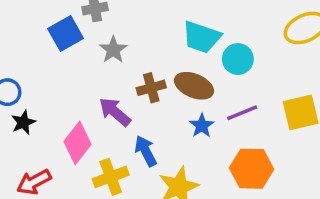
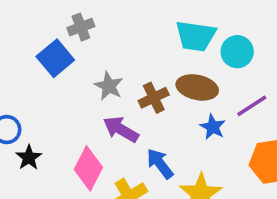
gray star: (113, 50) -> (109, 86), moved

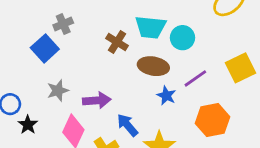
gray star: (109, 86) -> (58, 91), moved, turned 30
brown cross: (154, 98) -> (117, 42), moved, turned -30
purple arrow: (121, 129) -> (97, 100), turned 148

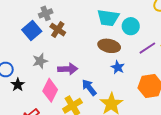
brown cross: (117, 42) -> (58, 30), moved
purple line: (195, 78) -> (147, 48), moved

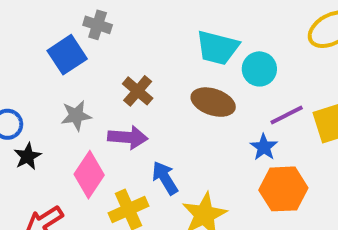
gray cross: (46, 13) -> (98, 25), turned 32
brown cross: (58, 30) -> (138, 91), moved
blue star: (118, 67) -> (264, 147), moved

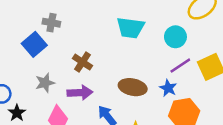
cyan circle: (259, 69) -> (175, 37), moved
brown ellipse: (213, 102) -> (133, 87), moved

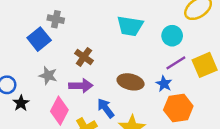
gray star: (45, 83) -> (48, 76), turned 30

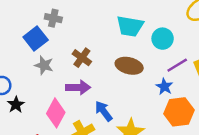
cyan circle: (172, 36) -> (163, 39), moved
gray star: (48, 76) -> (44, 65), moved
brown ellipse: (131, 82) -> (129, 66), moved

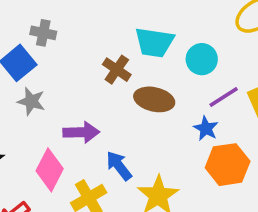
brown cross: (82, 58) -> (117, 70), moved

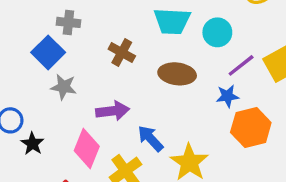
brown cross: (117, 70) -> (122, 53), moved
blue star: (206, 128) -> (227, 96), turned -30

